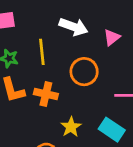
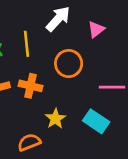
white arrow: (74, 27) -> (58, 19), turned -68

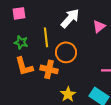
orange circle: (69, 64) -> (66, 52), moved

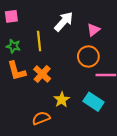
orange circle: (66, 52) -> (88, 56), moved
orange cross: (49, 69) -> (42, 74), turned 30

